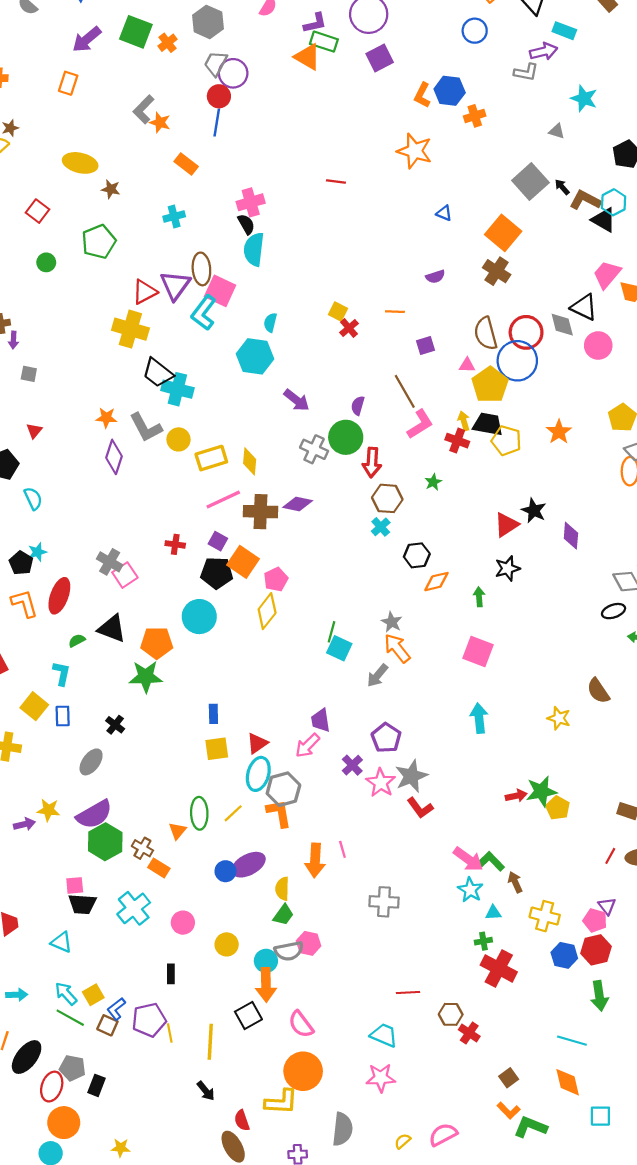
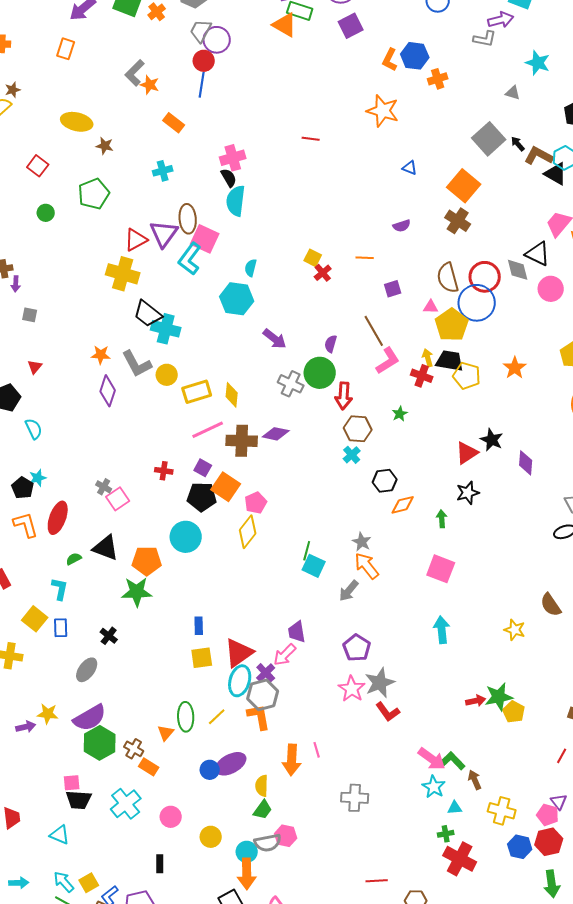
gray cross: (110, 562) -> (104, 487), size x0.7
red triangle: (257, 743) -> (239, 653), size x1.5
purple cross: (352, 765) -> (266, 673), moved

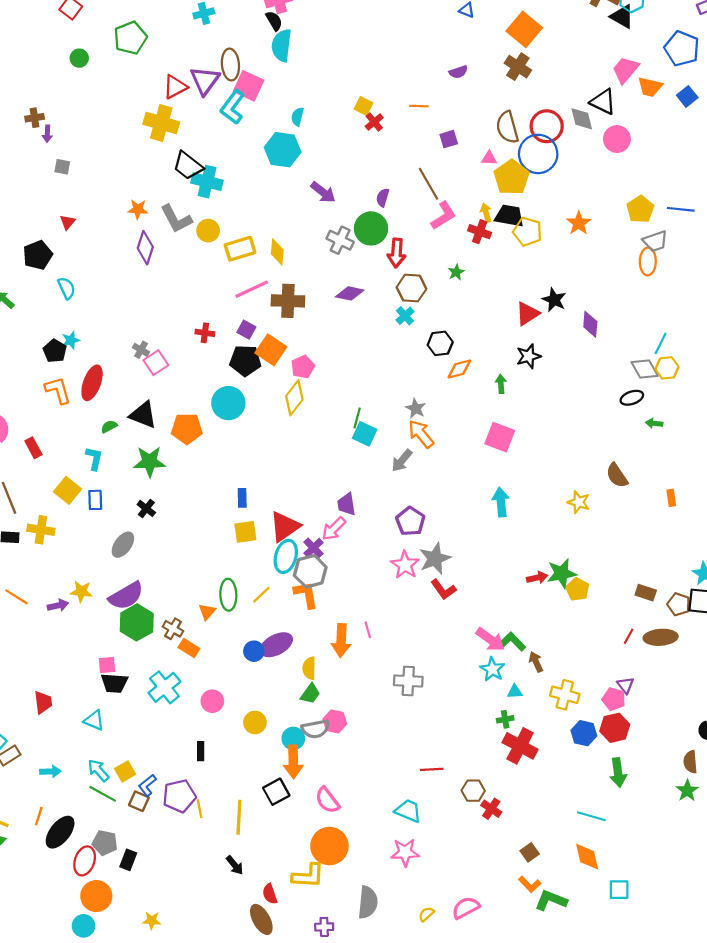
purple diamond: (276, 434) -> (350, 293), moved
green star: (137, 592) -> (150, 462), moved

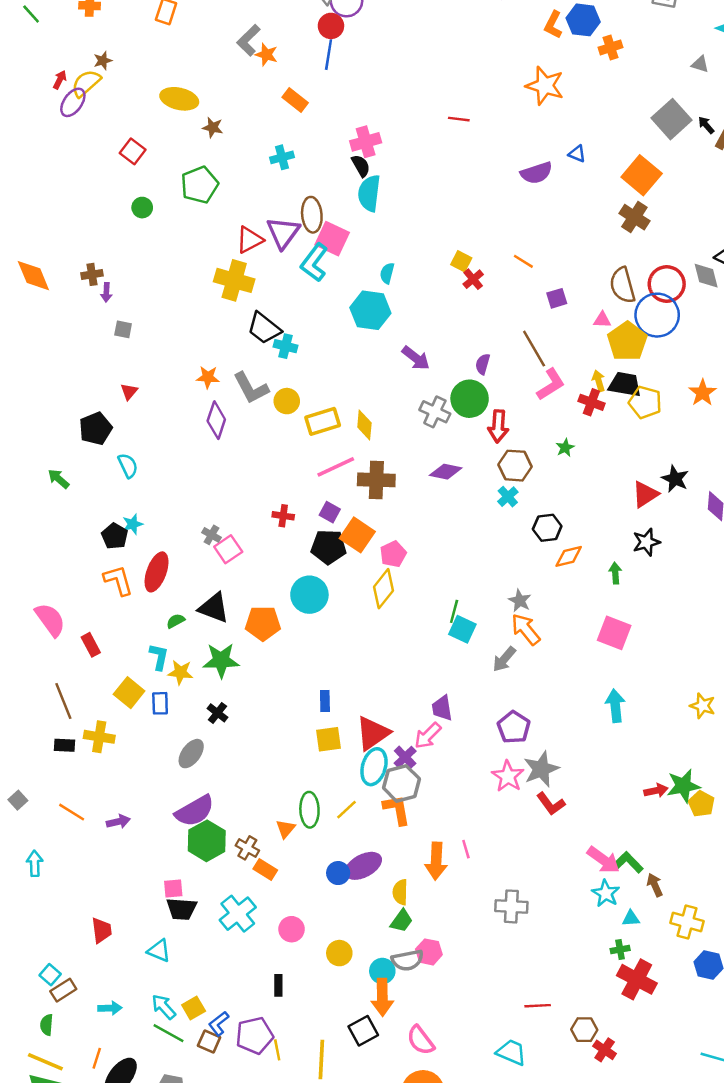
purple semicircle: (458, 72) -> (536, 173), moved, size x1.5
orange line: (419, 106) -> (523, 261), turned 30
cyan cross: (207, 182) -> (286, 346), size x0.7
yellow star: (81, 592) -> (180, 672), moved

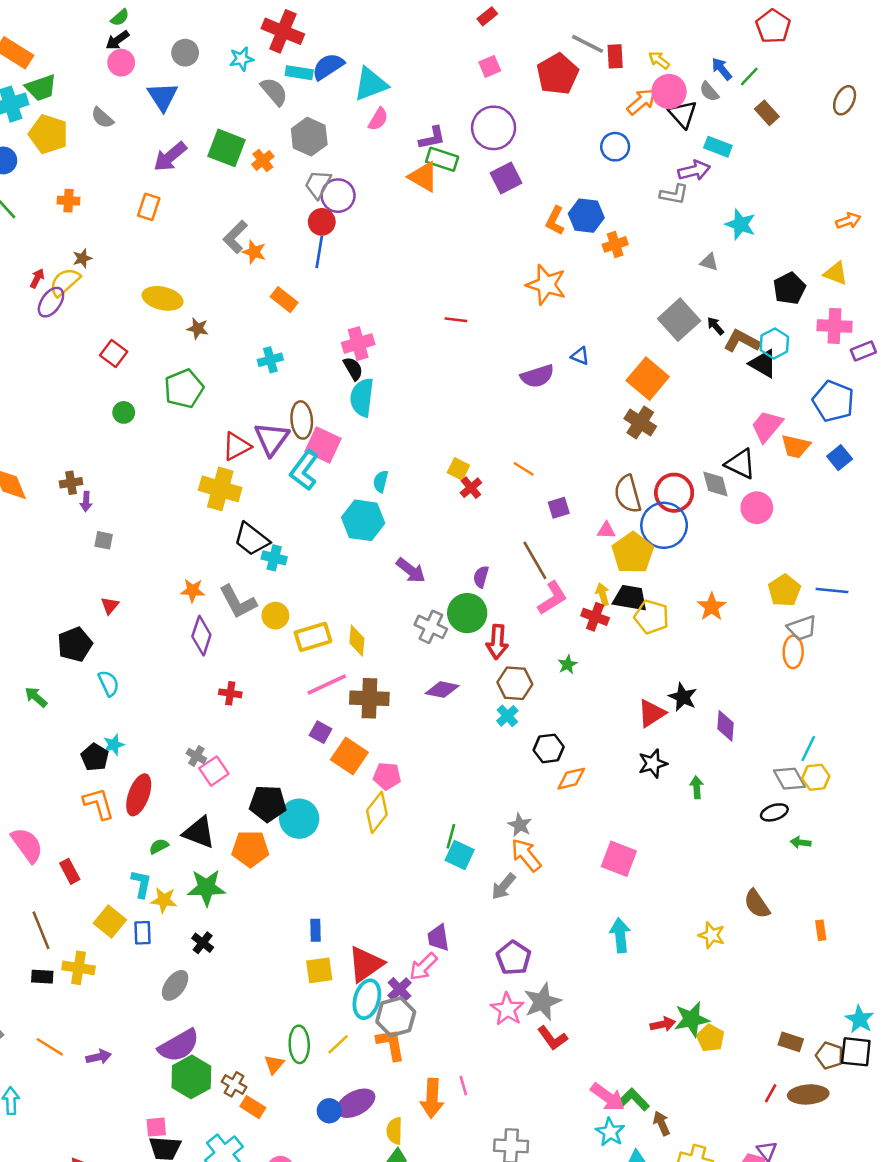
red cross: (283, 516) -> (230, 693), moved
black pentagon: (329, 547) -> (268, 804), moved
pink pentagon: (393, 554) -> (387, 776), turned 30
green arrow: (615, 573) -> (697, 787), moved

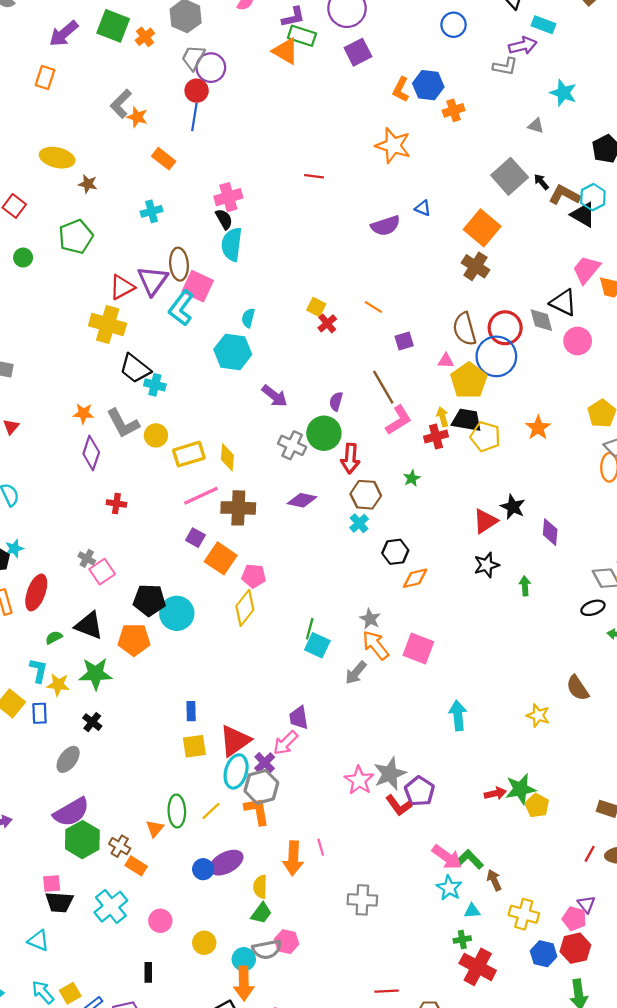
red cross: (595, 617) -> (436, 437), turned -35
pink square: (619, 859) -> (418, 648), moved
purple pentagon: (514, 958) -> (419, 791), moved

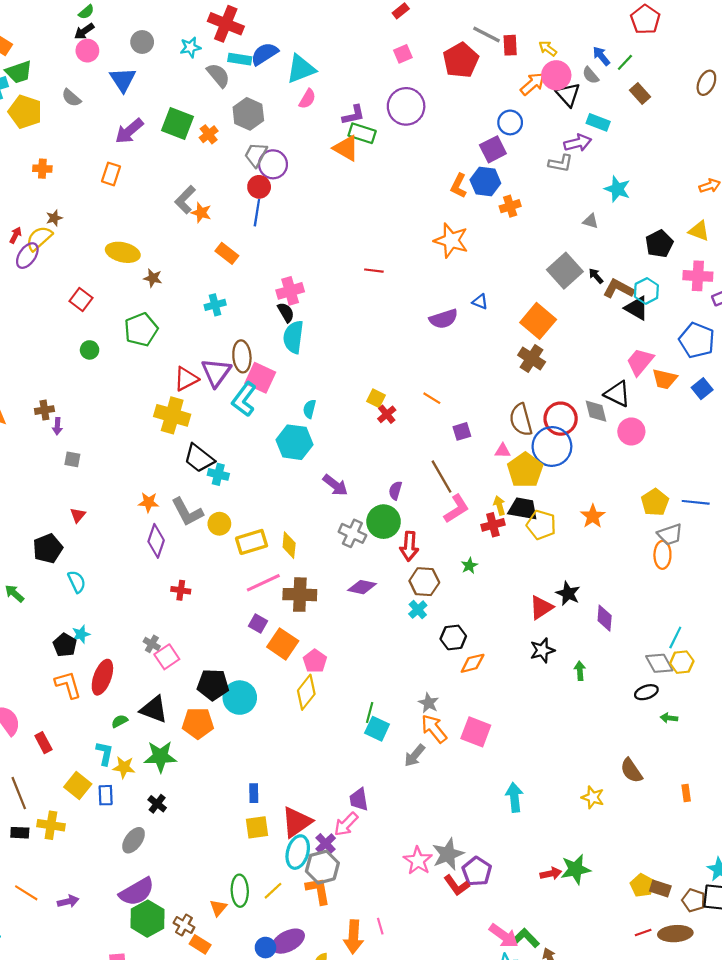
purple square: (358, 52) -> (493, 149), moved
pink pentagon: (254, 576) -> (315, 661), turned 30
yellow pentagon: (537, 805) -> (642, 885), moved
red line: (590, 854) -> (643, 933), turned 42

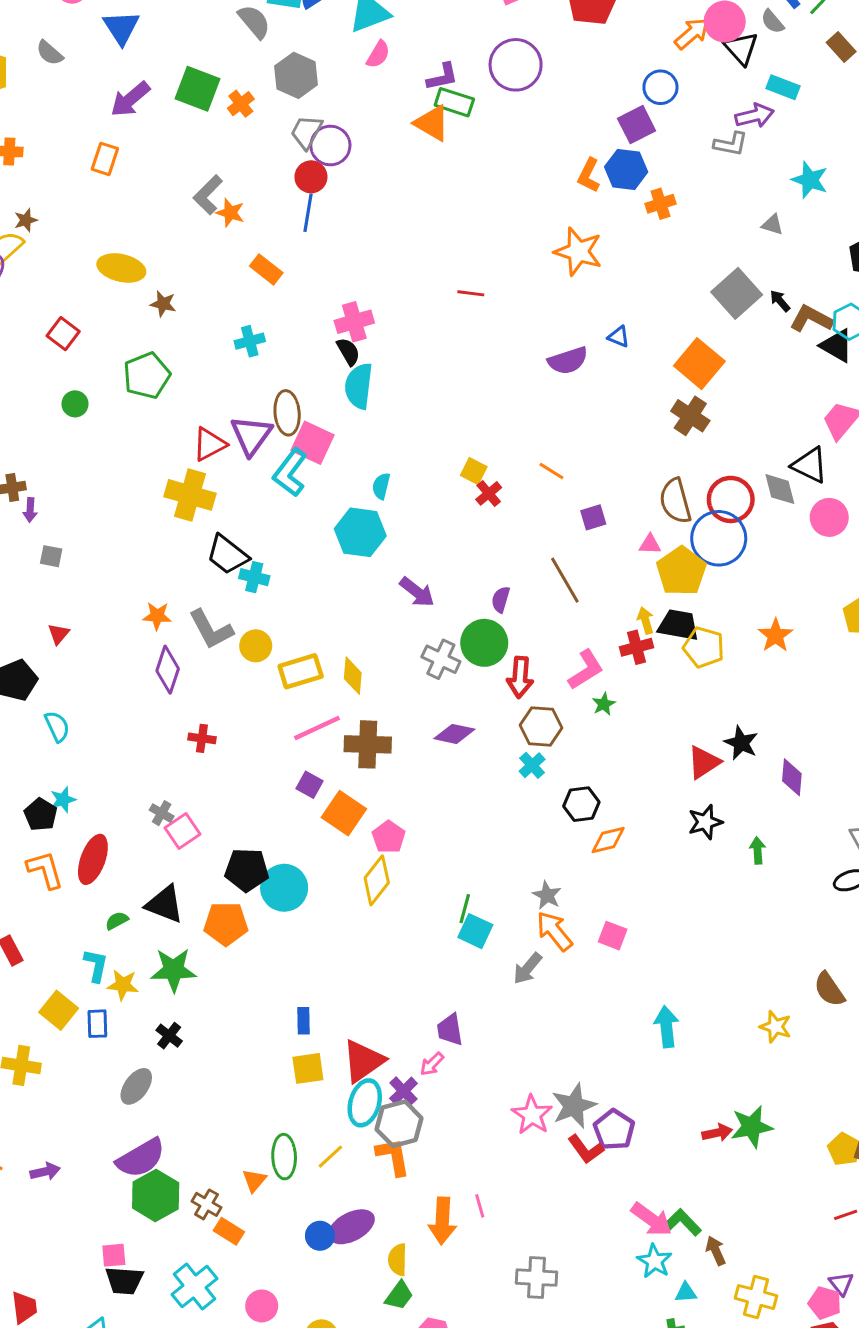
pink L-shape: (456, 509) -> (586, 670), moved
pink square: (476, 732) -> (613, 936), size x0.7
pink arrow: (346, 824) -> (432, 1064), size x0.7

